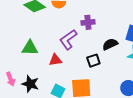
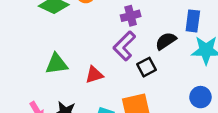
purple L-shape: (68, 39) -> (124, 46), moved

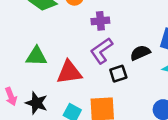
purple cross: (131, 16) -> (100, 21), moved
red triangle: (94, 75) -> (69, 72), size x1.5

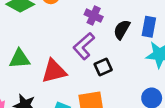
purple cross: (100, 21) -> (94, 16), moved, turned 36
black semicircle: (140, 53) -> (122, 30), moved, turned -30

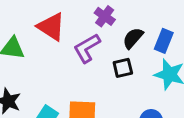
black square: (103, 67) -> (123, 68), moved
red triangle: (54, 71) -> (51, 27), moved, turned 36

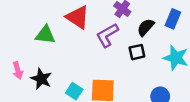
blue rectangle: (164, 41) -> (173, 19), moved

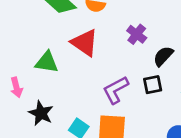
purple L-shape: (107, 35) -> (116, 90), moved
pink arrow: (18, 70) -> (16, 87), moved

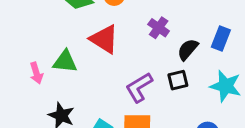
pink arrow: (16, 87) -> (36, 73), moved

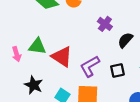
red triangle: (104, 39) -> (62, 57), moved
black square: (178, 80) -> (117, 70), moved

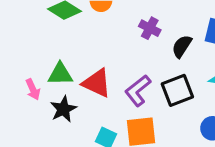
black square: (117, 70) -> (177, 90), size x1.5
black star: (34, 85) -> (63, 109), moved, turned 30

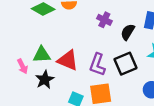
purple L-shape: (138, 91) -> (97, 65), turned -30

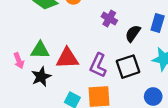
red triangle: (68, 60) -> (67, 58), turned -30

